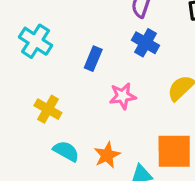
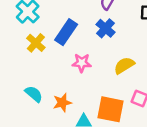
blue rectangle: (93, 59) -> (66, 32), size x1.5
yellow cross: (48, 109) -> (36, 43), moved

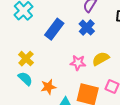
yellow cross: (36, 43) -> (26, 59), moved
pink star: (82, 63) -> (78, 63), moved

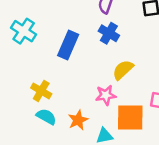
yellow semicircle: (101, 59) -> (123, 70), moved
pink star: (78, 63) -> (106, 95), moved

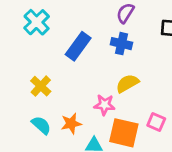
blue cross: (109, 33) -> (121, 44), turned -30
cyan semicircle: (46, 117) -> (41, 125), moved

